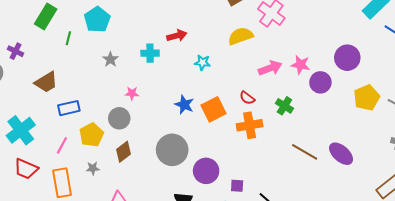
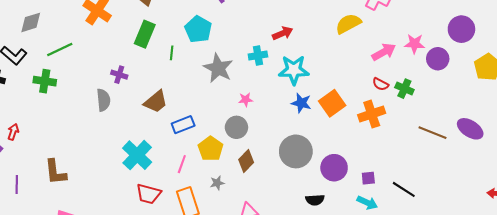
gray star: (110, 59) -> (218, 68), size x1.8
cyan star: (202, 63) -> (294, 70), moved, size x1.8
red semicircle: (247, 98) -> (381, 84), moved

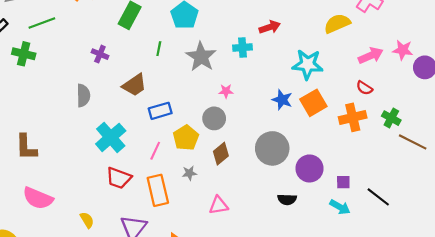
green line: (172, 53) -> (159, 49), moved
cyan star: (294, 70) -> (308, 64), moved
green cross: (404, 89) -> (391, 118), moved
gray semicircle: (103, 100) -> (83, 96), moved

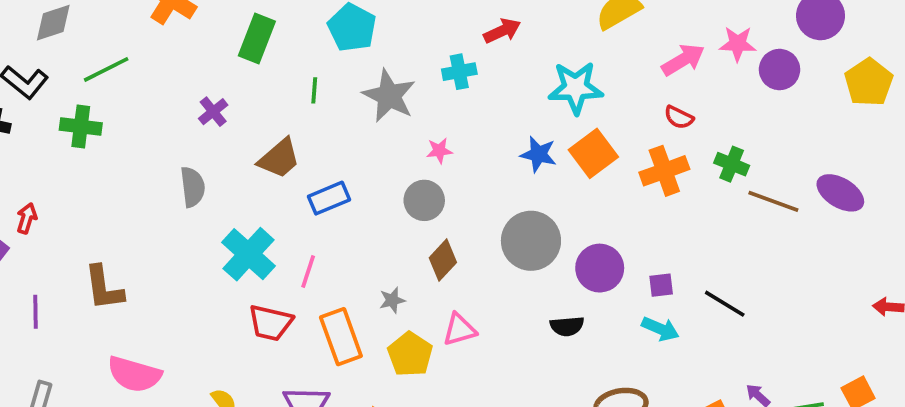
purple cross: (100, 54) -> (213, 112), turned 35
yellow pentagon: (186, 138) -> (410, 354), moved
pink line: (155, 151) -> (308, 271), moved
pink triangle: (219, 205) -> (459, 330), moved

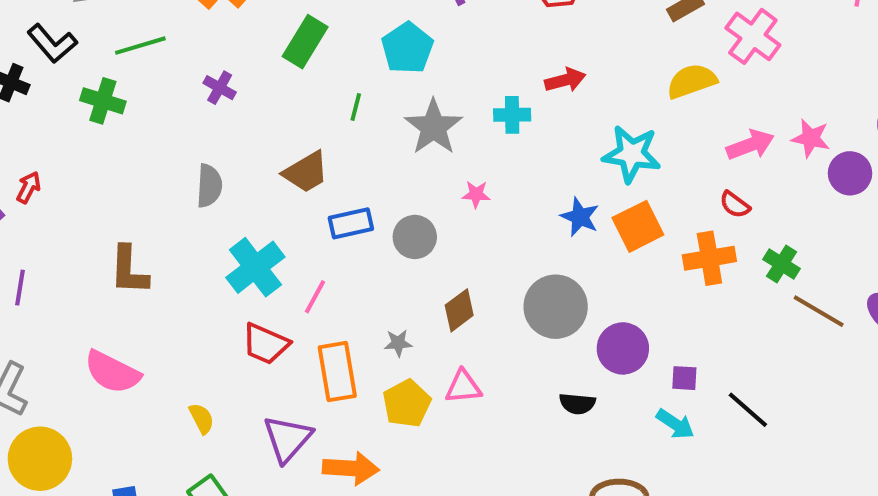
purple cross: (213, 112) -> (220, 88), moved, turned -32
gray circle: (424, 200) -> (415, 237), moved
brown L-shape: (104, 288) -> (129, 270), moved

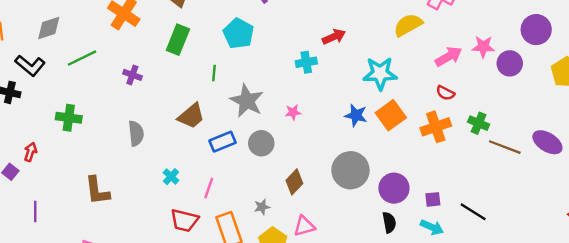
green cross: (103, 101) -> (69, 118), moved
gray star: (434, 127) -> (247, 101), moved
cyan cross: (255, 267) -> (171, 177), size x0.5
black semicircle: (577, 404) -> (389, 222), moved, turned -96

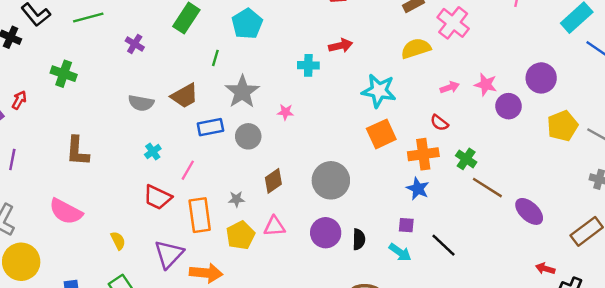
pink arrow: (449, 56) -> (450, 87), size x0.7
blue star: (356, 115) -> (418, 189), moved
gray semicircle: (136, 133) -> (141, 103), moved, turned 95
purple ellipse: (547, 142) -> (529, 211), moved
purple circle: (394, 188) -> (326, 233), moved

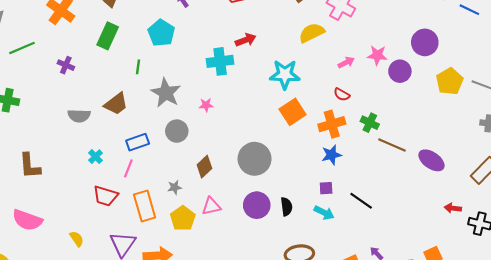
cyan cross: (308, 65) -> (220, 61), size x1.4
blue rectangle: (210, 127) -> (138, 142), moved
blue star: (418, 189) -> (331, 155), turned -30

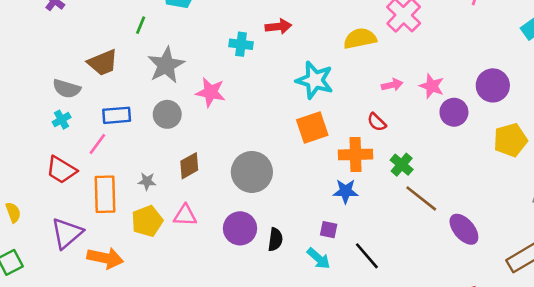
cyan cross: (220, 61) -> (241, 44), size x0.7
pink star: (206, 105) -> (211, 92), size x1.6
gray semicircle: (79, 116) -> (67, 89), moved

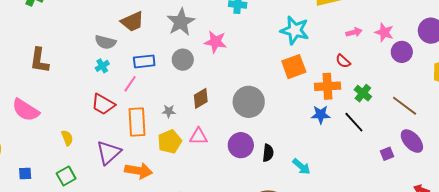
brown line: (421, 198) -> (405, 106), moved
purple square: (329, 230) -> (387, 154), moved, turned -32
black line: (367, 256) -> (354, 122), moved

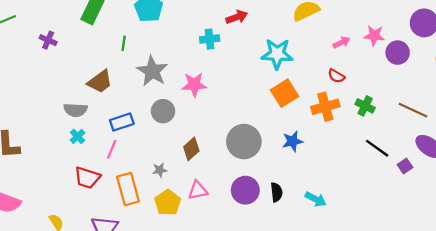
blue star: (321, 115) -> (293, 141), moved
black line: (354, 122) -> (377, 148), moved

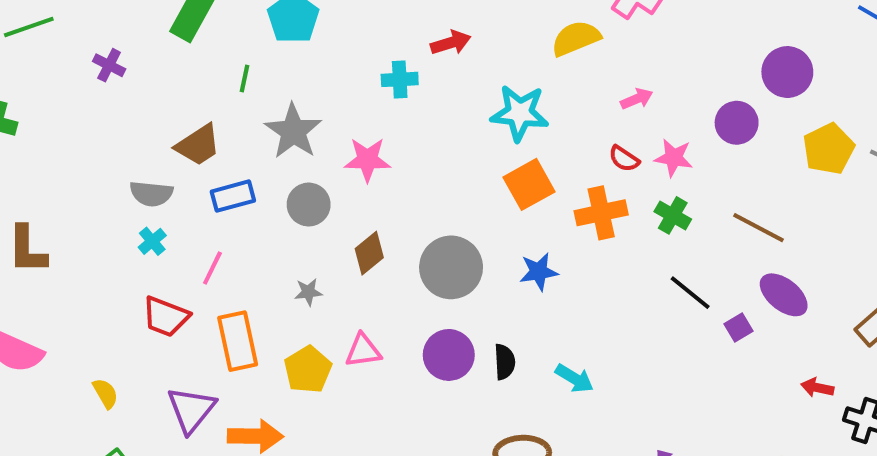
pink star: (374, 36) -> (674, 158), moved
blue rectangle: (122, 122) -> (233, 196), moved
brown diamond: (191, 149) -> (369, 253), moved
gray star: (160, 170) -> (308, 292), moved

